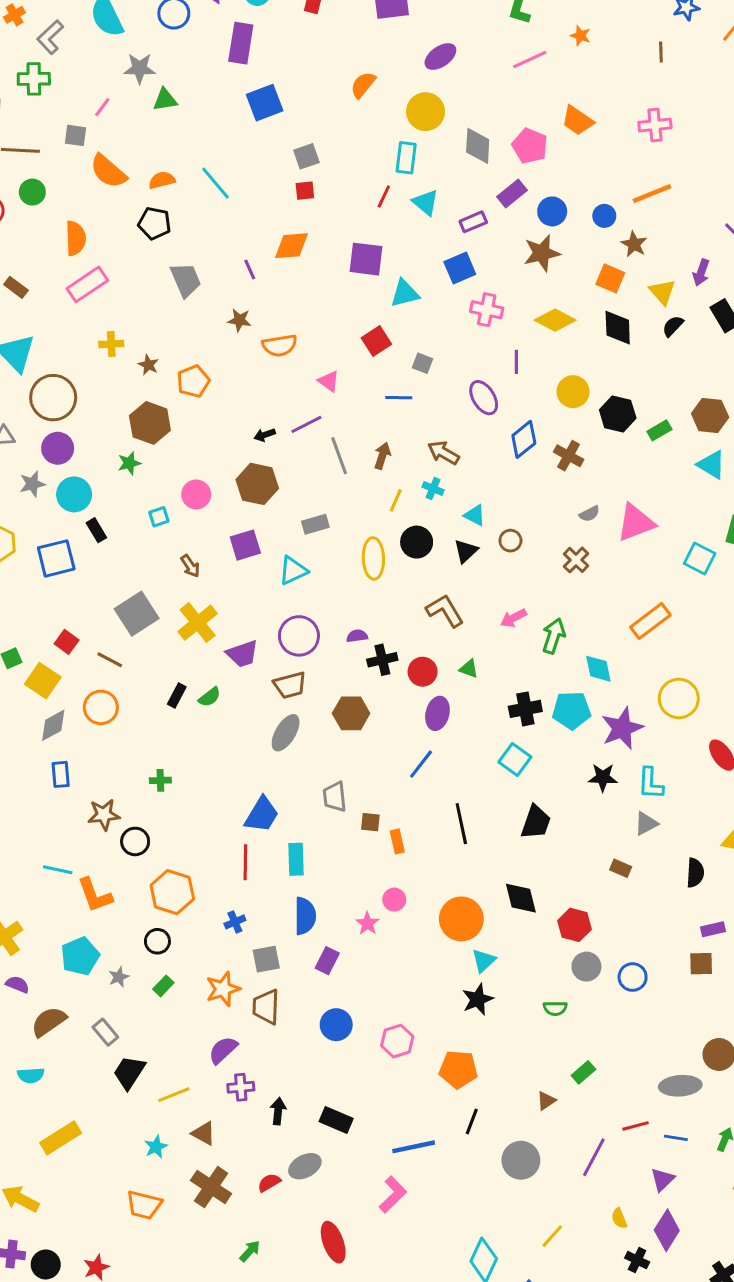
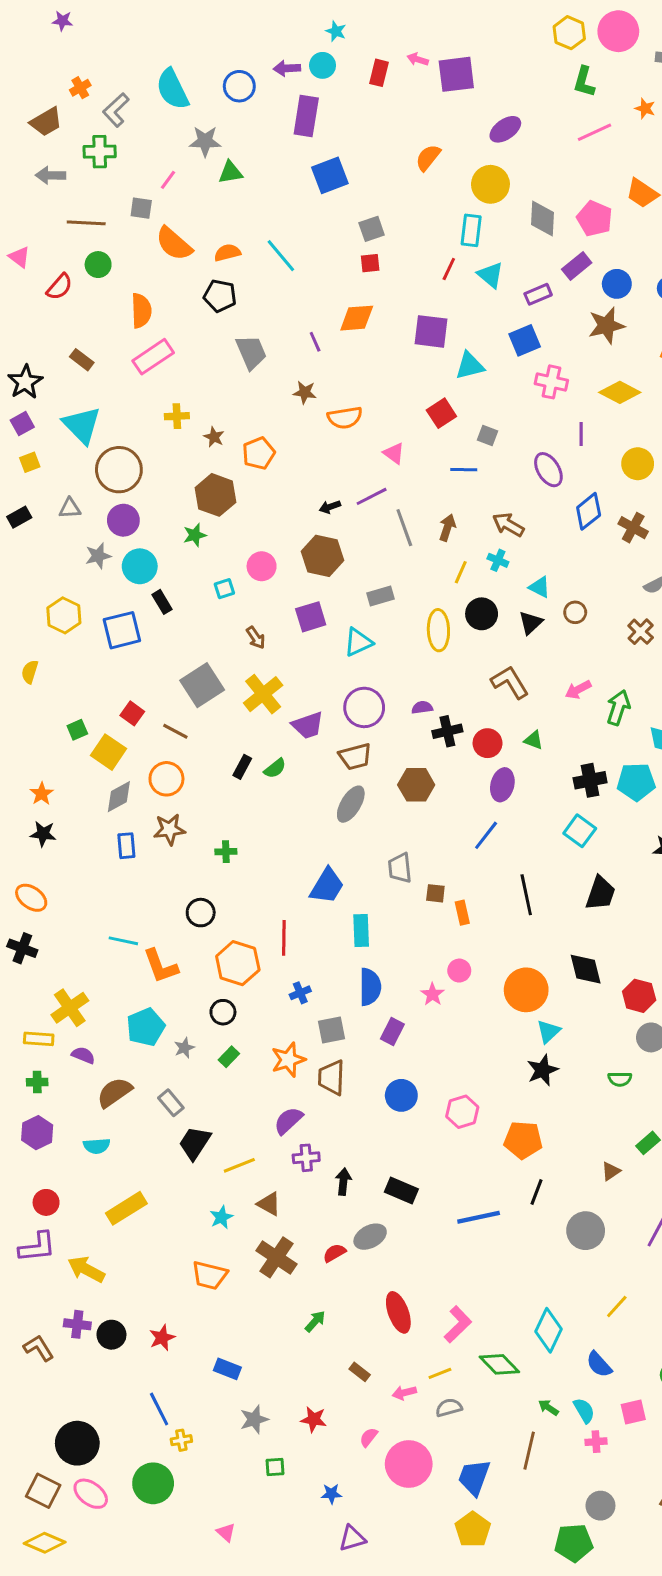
brown star: (104, 815) -> (169, 829), moved
red line: (245, 862) -> (284, 938), moved
pink L-shape: (393, 1194) -> (458, 1324), moved

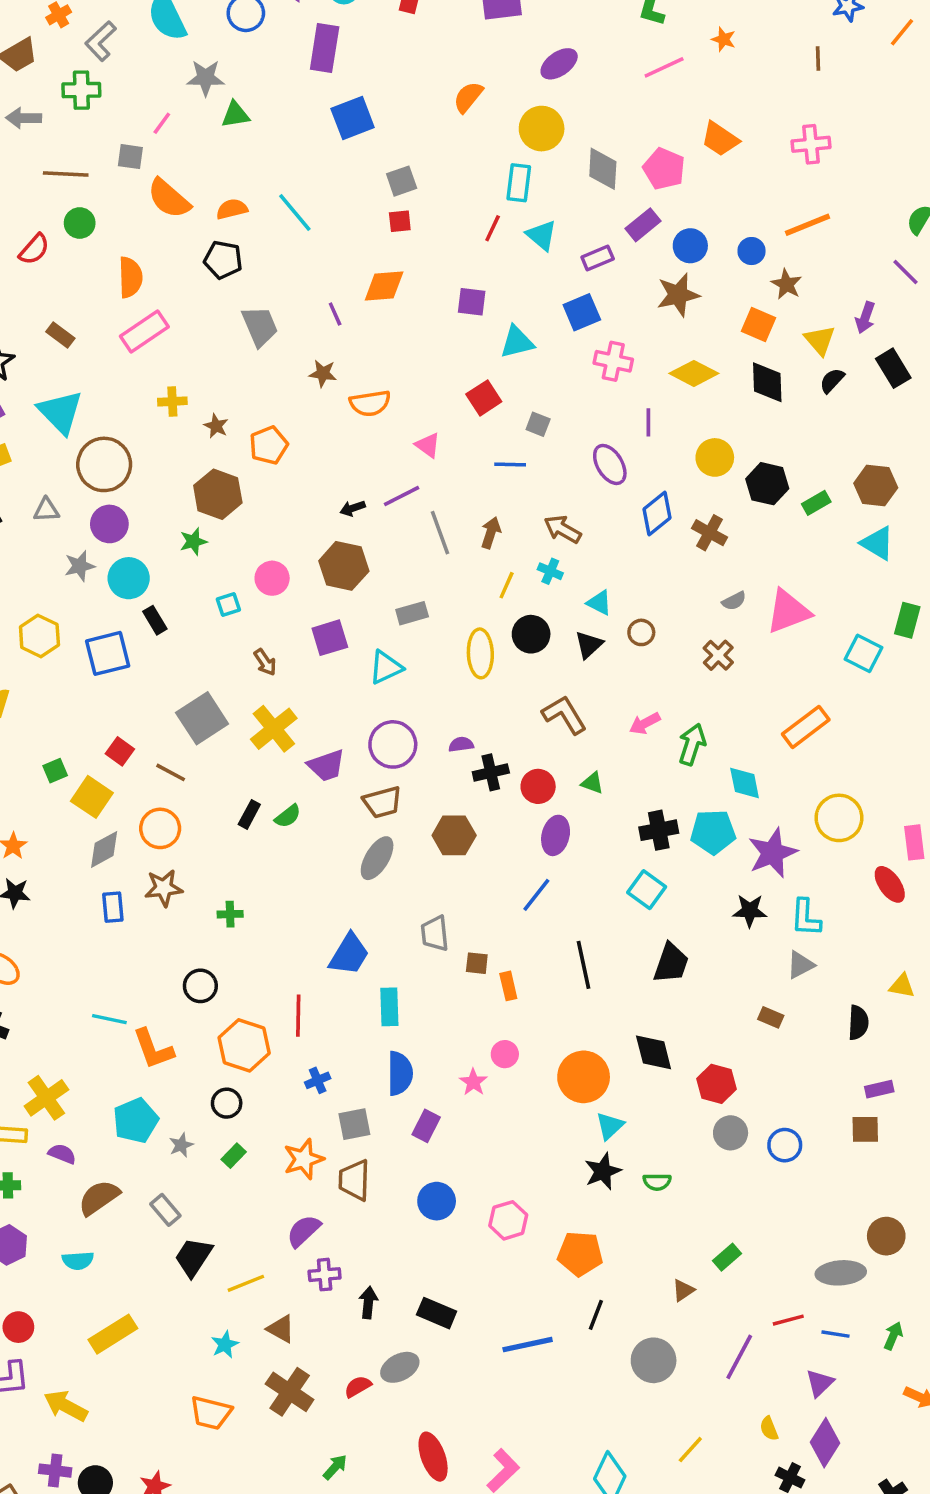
purple square: (431, 331) -> (472, 302), size x0.7
green semicircle: (620, 1079) -> (657, 1182), moved

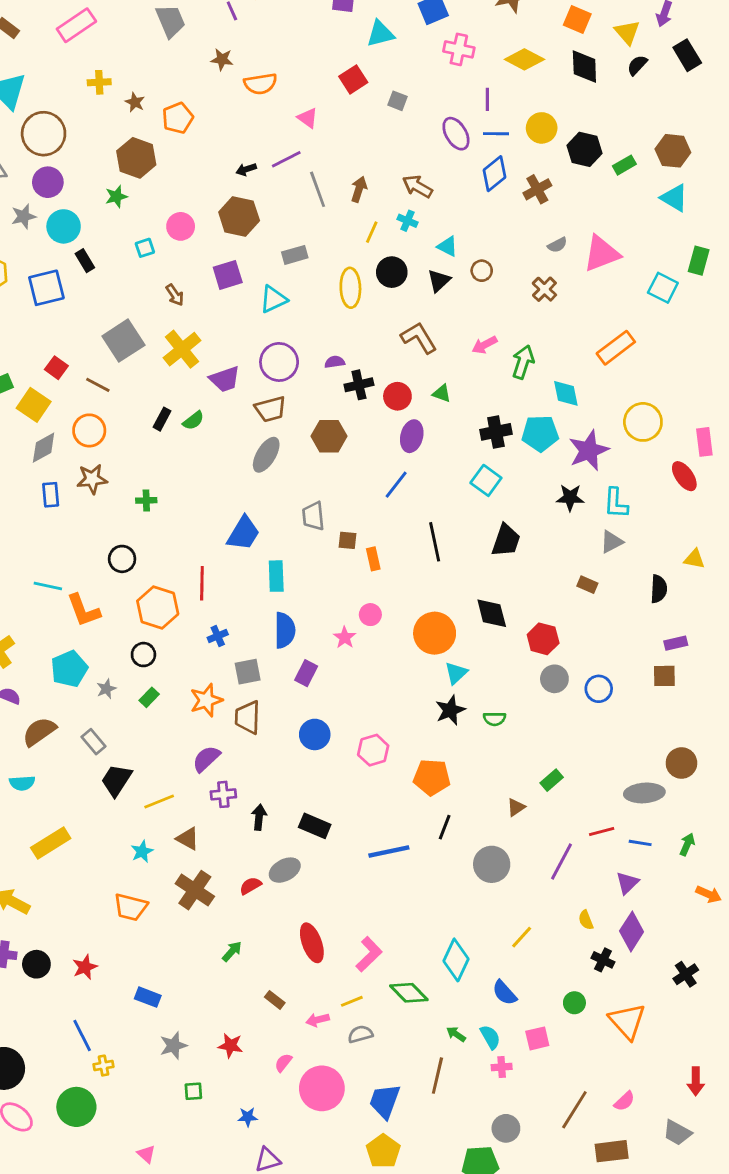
blue line: (510, 464) -> (496, 134), moved
brown cross: (710, 533) -> (537, 189), turned 32

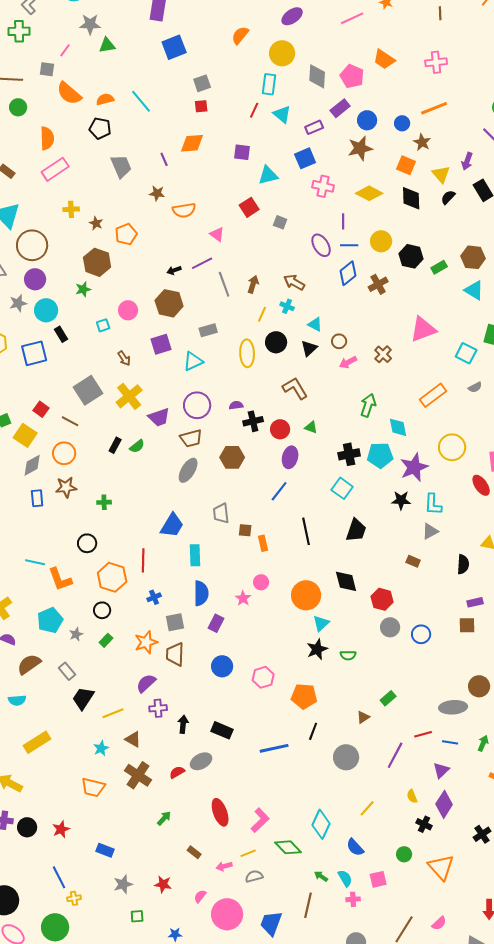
gray semicircle: (557, 245) -> (475, 387), moved
pink arrow: (485, 345) -> (348, 362), moved

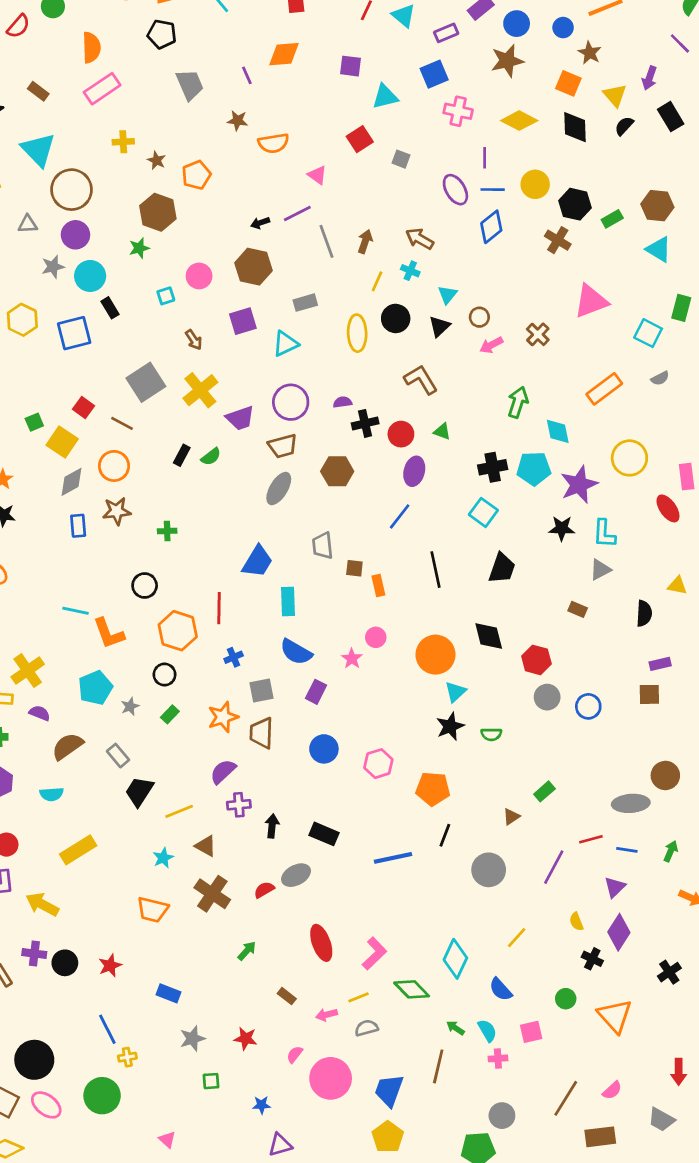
brown cross: (378, 284) -> (558, 240), moved, turned -30
cyan triangle: (315, 324) -> (447, 295), turned 42
blue semicircle: (201, 593) -> (296, 652), turned 120

